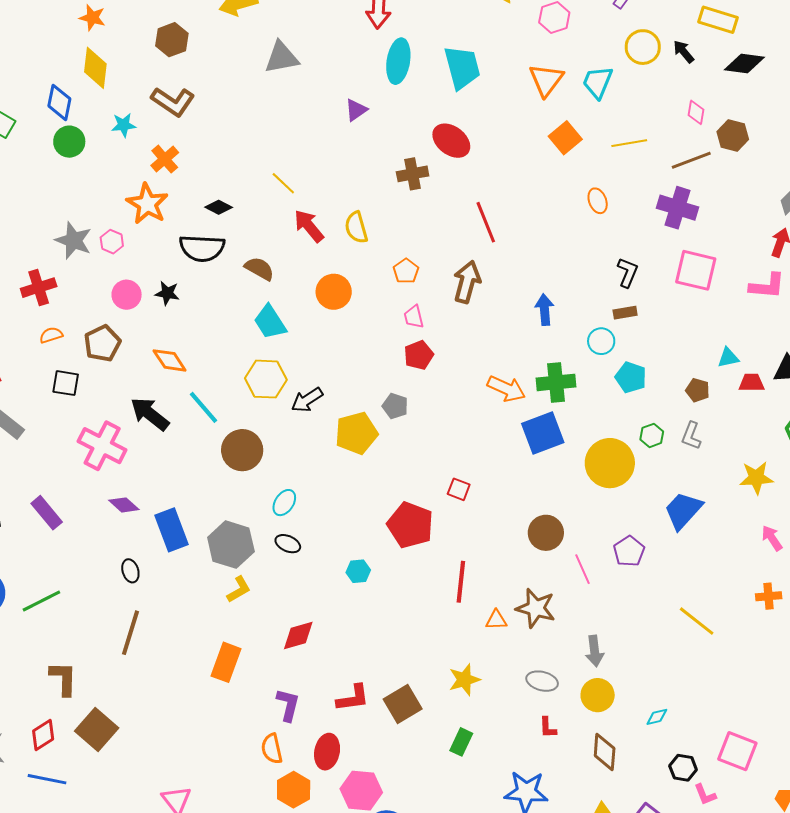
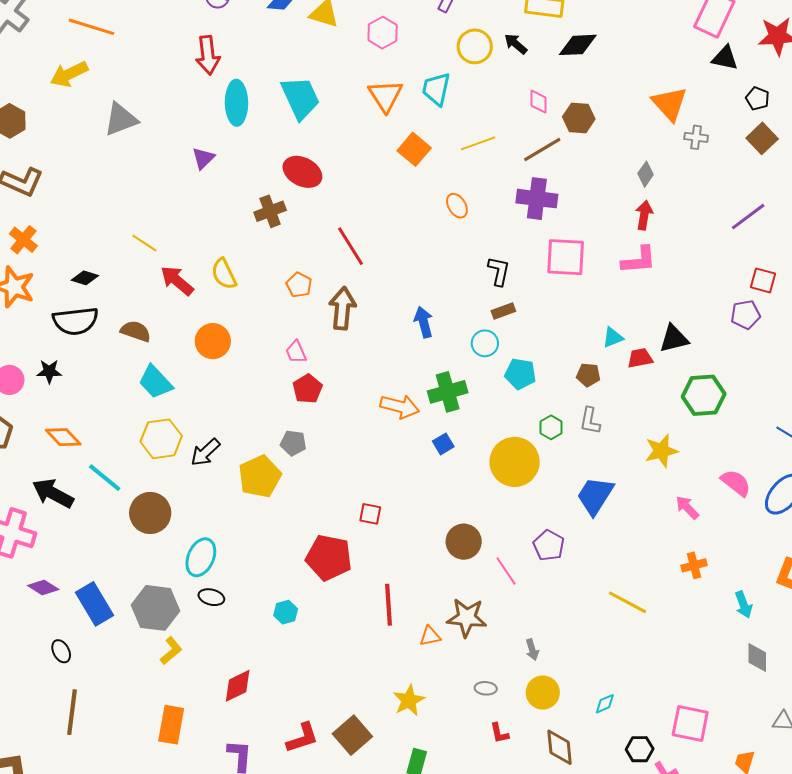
orange pentagon: (406, 271) -> (299, 285), moved
blue square: (543, 433) -> (443, 444), size x0.5
cyan ellipse: (284, 503) -> (201, 557), size x1.4
gray arrow: (595, 651) -> (532, 650), size x0.7
gray ellipse: (542, 681) -> (486, 688), size x0.7

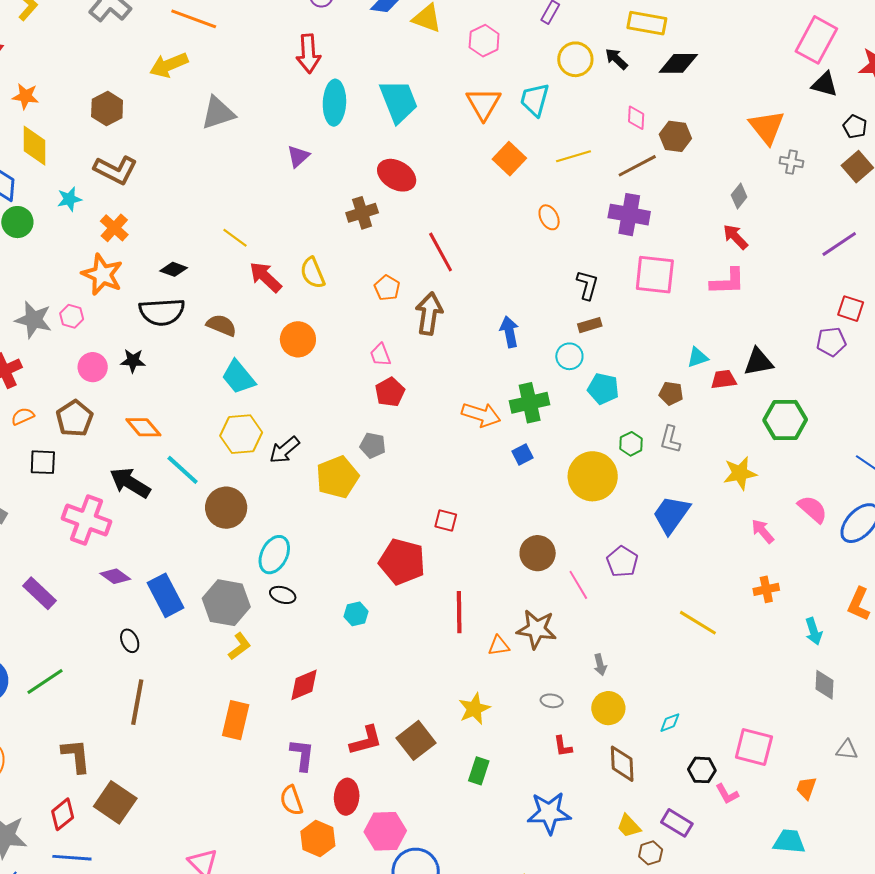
red arrow: (644, 215) -> (735, 237), turned -56

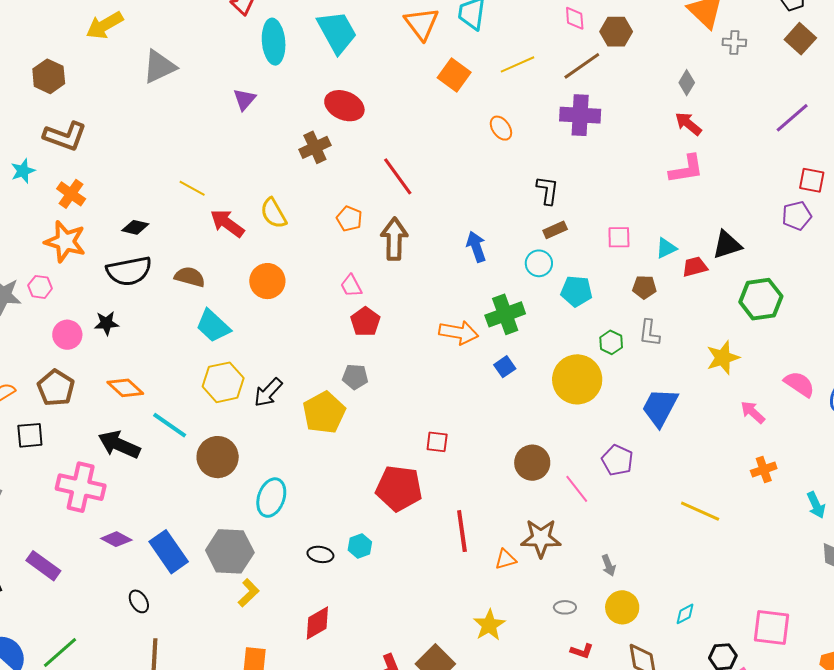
pink square: (655, 275) -> (619, 237), moved, size x0.6
black ellipse: (283, 595) -> (320, 554), moved
red L-shape: (563, 746) -> (582, 651), turned -55

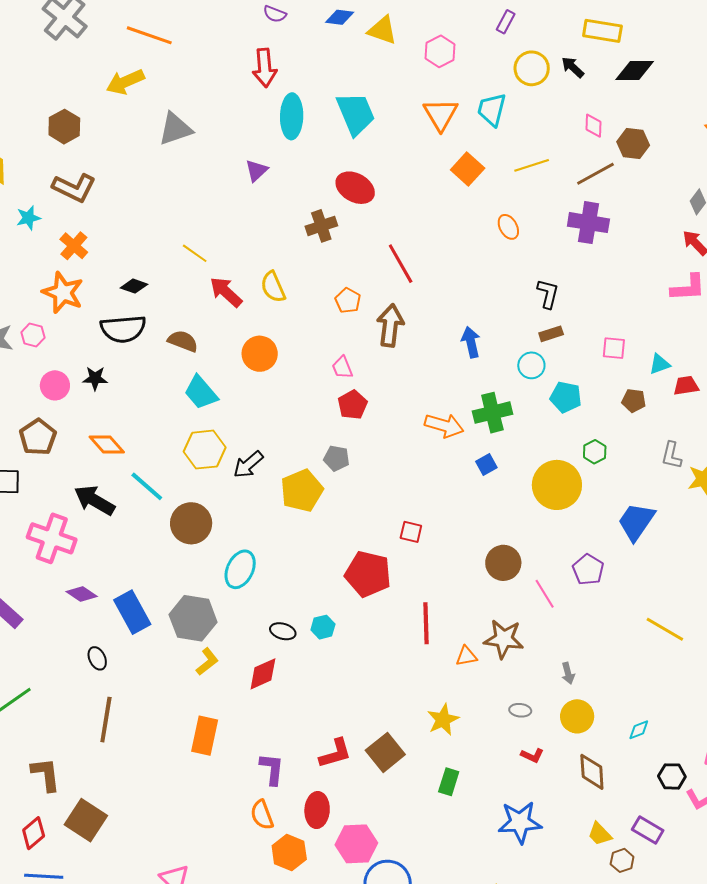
gray L-shape: (649, 333) -> (672, 455), moved
red diamond: (317, 623) -> (263, 674), moved

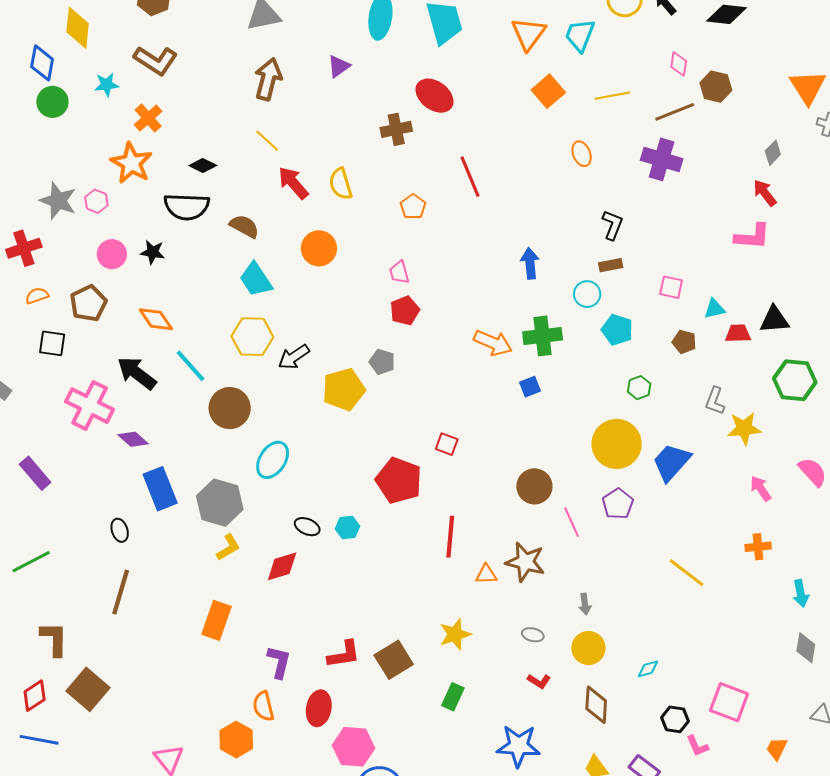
brown arrow: (390, 325) -> (268, 79), moved
yellow circle: (557, 485) -> (617, 444), moved
purple diamond: (82, 594) -> (133, 439), moved
orange hexagon: (289, 852) -> (236, 740), moved

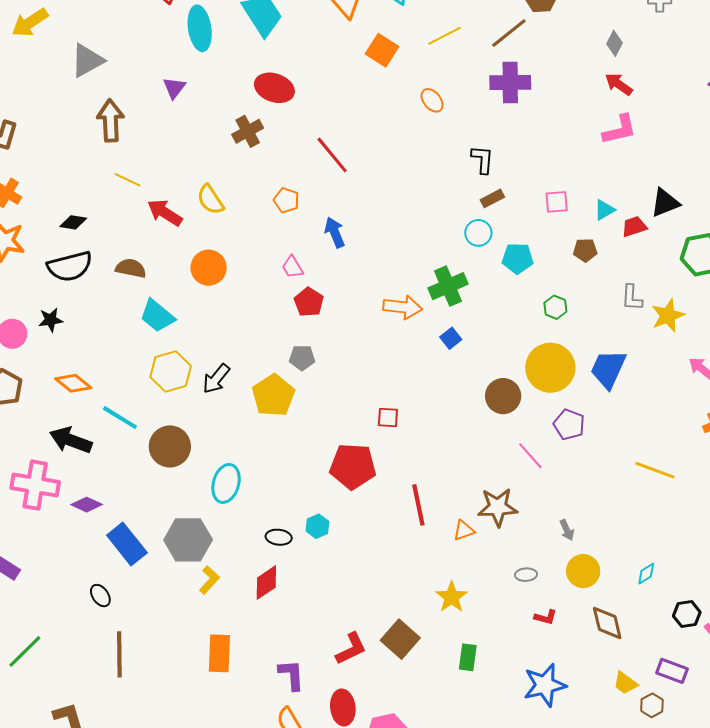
blue arrow: (530, 263) -> (335, 232), moved
brown circle: (534, 486) -> (503, 396), moved

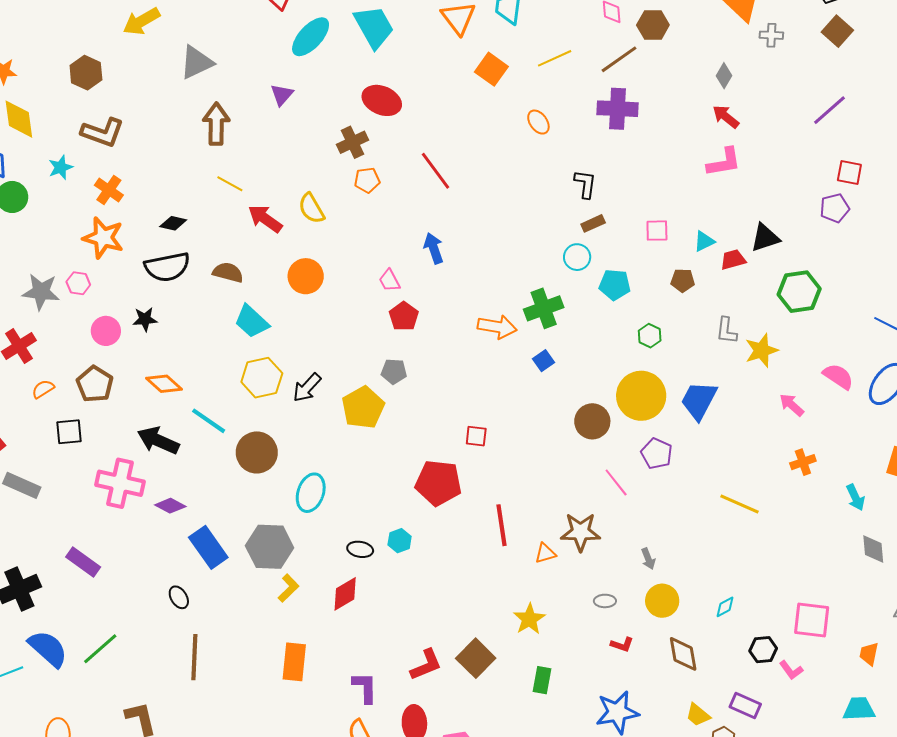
cyan ellipse: (200, 28) -> (311, 37), turned 48
orange pentagon: (286, 200) -> (367, 180), moved, turned -30

